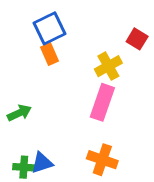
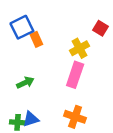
blue square: (49, 28) -> (22, 27), moved
green arrow: (19, 113) -> (25, 83), moved

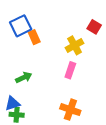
pink rectangle: (75, 75) -> (70, 70), size x0.7
blue triangle: (31, 119) -> (12, 103), moved

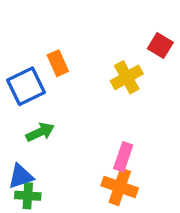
blue square: (21, 26) -> (26, 86), moved
pink rectangle: (70, 70) -> (123, 157), moved

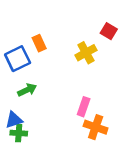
orange cross: (120, 187) -> (96, 127), moved

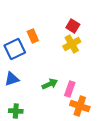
red square: (109, 31) -> (73, 26), moved
green arrow: (27, 90) -> (50, 84), moved
blue triangle: (14, 120) -> (12, 79), moved

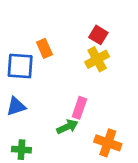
blue square: (15, 49) -> (20, 66), turned 30
green arrow: (50, 84) -> (67, 127), moved
pink rectangle: (70, 89) -> (79, 108), moved

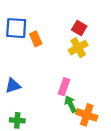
blue square: (20, 66) -> (16, 28), moved
green arrow: (67, 127) -> (70, 104), moved, turned -91

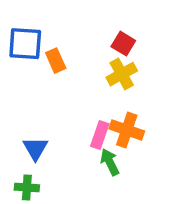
blue triangle: (13, 86) -> (35, 149), moved, turned -42
orange cross: (87, 115) -> (127, 130), moved

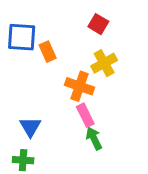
red square: (123, 44) -> (98, 24), moved
orange cross: (127, 130) -> (79, 86), moved
pink rectangle: (100, 135) -> (85, 115), turned -45

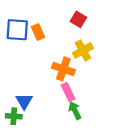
orange rectangle: (48, 52) -> (38, 32), moved
green cross: (23, 160) -> (14, 116), moved

